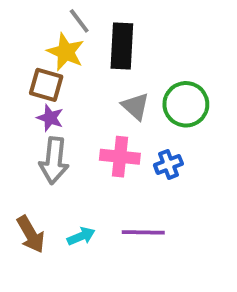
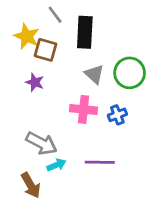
yellow star: (66, 52) -> (27, 36), moved
brown square: (46, 85) -> (46, 50), moved
gray arrow: (54, 161) -> (42, 143), moved, turned -68
brown arrow: (31, 234) -> (31, 185), moved

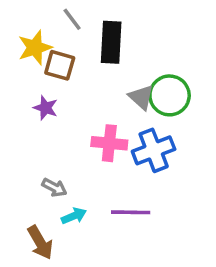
yellow star: (27, 36) -> (35, 48), turned 30
gray triangle: (94, 74) -> (141, 97), moved
blue cross: (117, 115) -> (154, 150), size x1.6
gray arrow: (42, 143) -> (54, 188), size x0.6

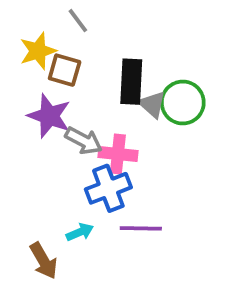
black rectangle: (111, 42) -> (131, 82), moved
purple star: (46, 108) -> (49, 116), size x1.6
blue cross: (154, 150) -> (108, 188), moved
gray arrow: (54, 188) -> (84, 141), moved, size x1.4

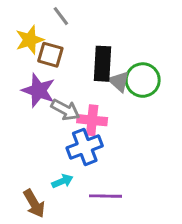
purple line: (141, 228) -> (105, 196), moved

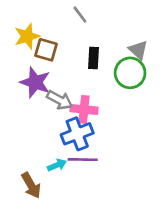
gray line: (61, 16) -> (80, 15), moved
black rectangle: (103, 64) -> (93, 58), size x0.7
gray triangle: (119, 82) -> (138, 50), moved
purple line: (105, 196) -> (83, 160), moved

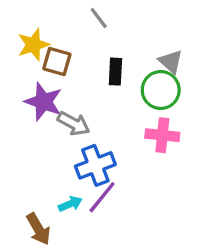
pink cross: (84, 109) -> (162, 135), moved
purple line: (83, 160) -> (102, 197), turned -52

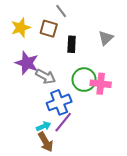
brown square: (57, 62) -> (49, 29), moved
gray triangle: (171, 62) -> (106, 38), turned 35
green circle: (161, 90) -> (84, 80), moved
brown arrow: (38, 229) -> (46, 142), moved

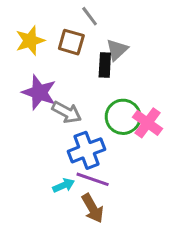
gray triangle: (106, 38) -> (117, 50), moved
pink cross: (101, 84) -> (147, 123), turned 30
purple line: (63, 122) -> (93, 179), turned 70
brown arrow: (46, 142) -> (93, 208), moved

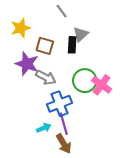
brown square: (71, 42) -> (45, 46), moved
purple line: (93, 179) -> (64, 124), turned 55

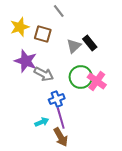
gray triangle: (81, 34) -> (74, 46), moved
black rectangle: (72, 45) -> (90, 43), moved, turned -42
brown square: (45, 46) -> (43, 34), moved
blue cross: (60, 104) -> (57, 99), size x0.7

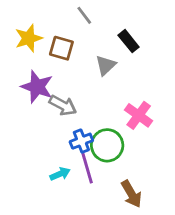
black rectangle: (90, 43) -> (129, 41), moved
green circle: (81, 77) -> (107, 145), moved
brown arrow: (61, 137) -> (131, 194), moved

